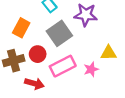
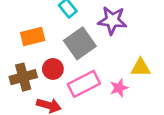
orange rectangle: (21, 28) -> (33, 37), turned 48

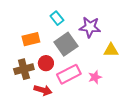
yellow triangle: (141, 68) -> (111, 50), moved

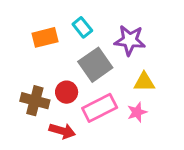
orange rectangle: (31, 39) -> (45, 37), moved
yellow triangle: (111, 50) -> (144, 82), moved
brown cross: (24, 69) -> (35, 101), turned 30

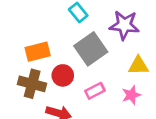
orange rectangle: (45, 37) -> (38, 52), moved
pink rectangle: (100, 108) -> (95, 91), size x0.6

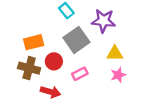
pink star: (131, 95) -> (118, 75), moved

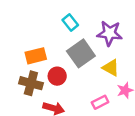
yellow triangle: (115, 53) -> (111, 68), moved, turned 30
pink rectangle: (80, 74) -> (100, 102), moved

